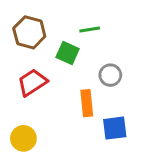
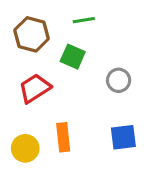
green line: (90, 29) -> (84, 20), moved
orange rectangle: (87, 103) -> (63, 137), moved

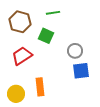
blue square: (123, 137) -> (81, 71), moved

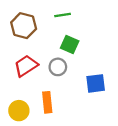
green square: (46, 36) -> (70, 45), moved
gray circle: (75, 51) -> (58, 67), moved

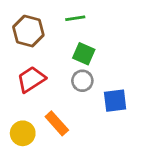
gray circle: (58, 67) -> (82, 81), moved
orange rectangle: (47, 102) -> (57, 123), turned -36

